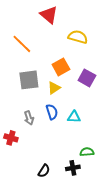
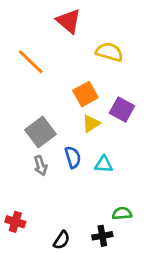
gray square: (29, 80) -> (41, 132), moved, turned -30
yellow triangle: (54, 88) -> (91, 124), moved
red cross: (11, 138) -> (15, 222), moved

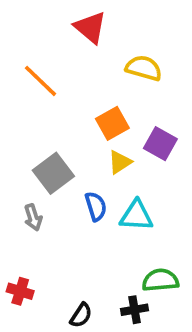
cyan triangle: (104, 164) -> (136, 216), size x1.4
gray arrow: (41, 166) -> (33, 217), moved
green semicircle: (122, 213) -> (160, 280), size x1.4

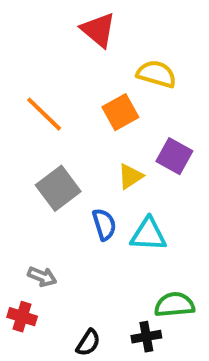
orange line: (40, 81) -> (44, 114), moved
orange square: (112, 123) -> (120, 112), moved
gray arrow: (33, 217) -> (42, 277), moved, turned -50

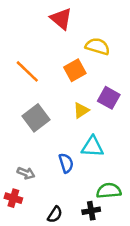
blue semicircle: (104, 224) -> (66, 163), moved

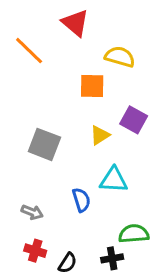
orange square: (75, 70) -> (92, 86), turned 30
orange line: (27, 71) -> (29, 51), moved
gray square: (36, 118) -> (44, 144), turned -32
red cross: (13, 198) -> (35, 251), moved

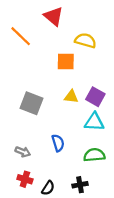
purple square: (134, 120) -> (95, 97), moved
yellow triangle: (100, 135) -> (71, 97), turned 40
cyan triangle: (114, 180) -> (94, 122), moved
green semicircle: (134, 234) -> (94, 155), moved

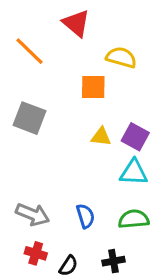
gray square: (32, 103) -> (30, 118), moved
blue semicircle: (58, 143) -> (85, 216), moved
gray arrow: (23, 152) -> (33, 214), size x1.5

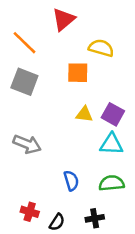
red triangle: (76, 23) -> (63, 19), turned 40
gray square: (30, 118) -> (24, 82), moved
gray arrow: (33, 214) -> (27, 144), moved

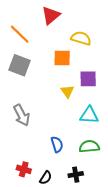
yellow triangle: (84, 114) -> (67, 91), turned 48
purple square: (113, 114) -> (88, 79), moved, turned -30
gray arrow: (27, 144) -> (22, 115), turned 40

